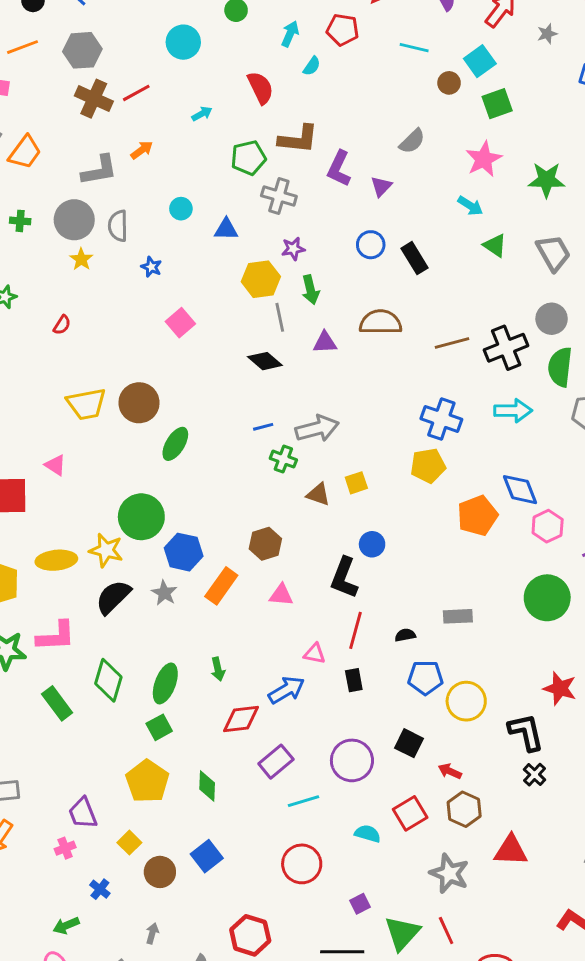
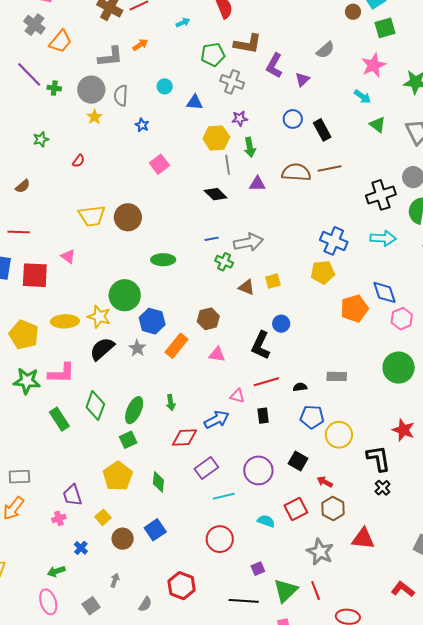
brown line: (452, 343) -> (330, 169), moved
green ellipse: (175, 444) -> (163, 260), moved, turned 55
red line: (356, 630) -> (266, 382), turned 55

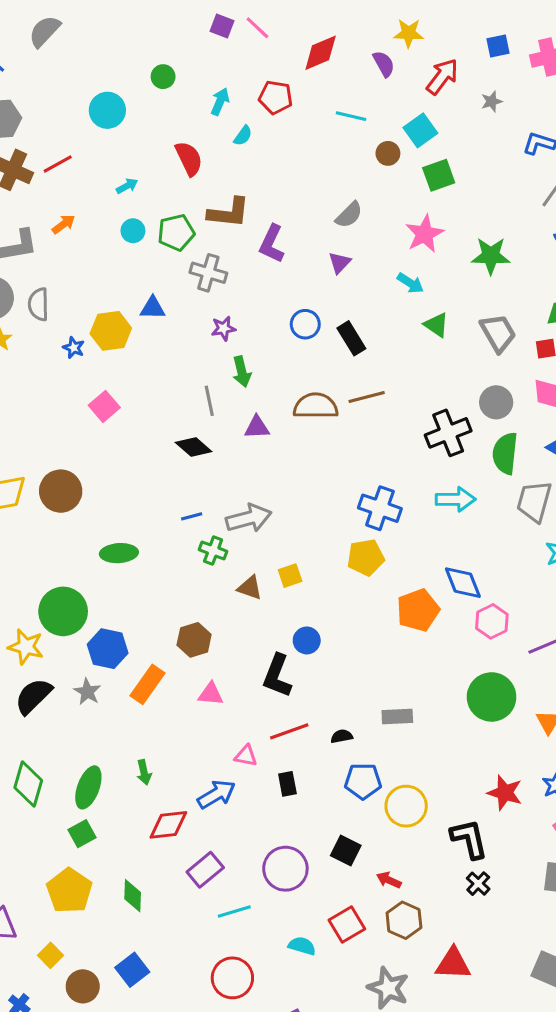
purple triangle: (302, 80) -> (340, 263), moved
cyan circle: (165, 86) -> (133, 231), moved
yellow hexagon: (216, 138) -> (111, 331), moved

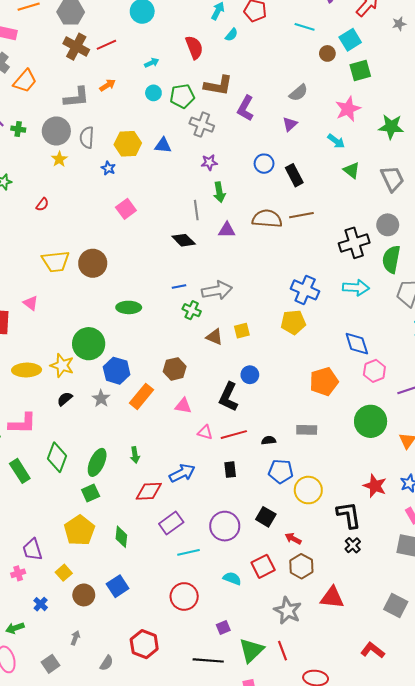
yellow hexagon: (111, 331) -> (128, 144), moved
orange pentagon: (418, 610) -> (324, 381), moved
black semicircle: (33, 696) -> (65, 399), size x0.6
pink triangle: (246, 756) -> (205, 432), moved

